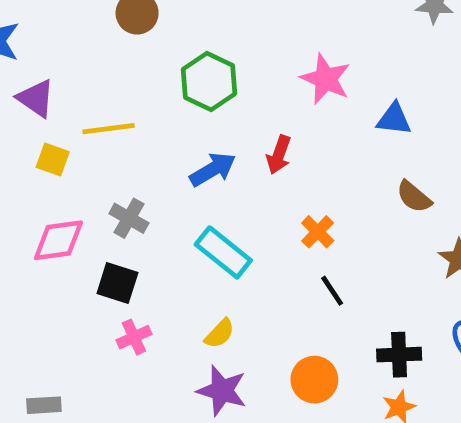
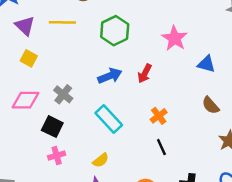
yellow line: (109, 129) -> (62, 22), moved

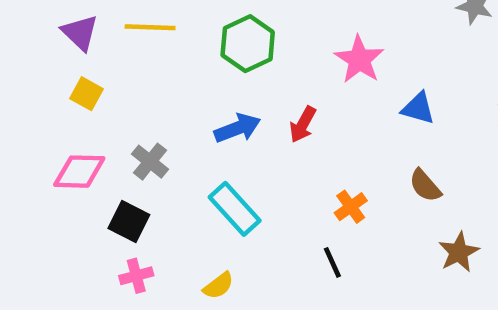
orange cross: (159, 116) -> (351, 207), moved

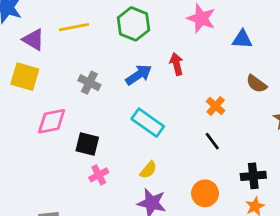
yellow square: (86, 94) -> (25, 77), moved, size x1.5
red arrow: (303, 124) -> (177, 64), turned 150
gray cross: (150, 162) -> (89, 83), moved

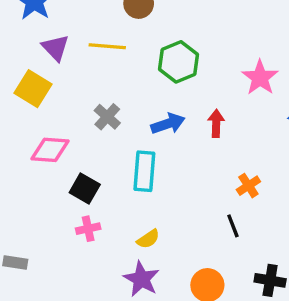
cyan rectangle: (148, 123) -> (144, 171), moved, turned 44

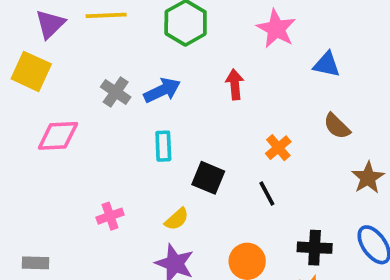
purple triangle: (55, 48) -> (50, 24), turned 36
blue arrow: (168, 124) -> (162, 90), moved
cyan rectangle: (144, 171) -> (163, 146), size x0.7
black square: (85, 189) -> (208, 178), moved

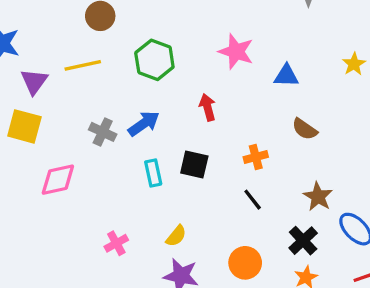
orange cross: (278, 148) -> (256, 157), turned 35
black square: (208, 178) -> (194, 165), moved
brown star: (368, 178) -> (318, 197), moved
black cross: (315, 248) -> (303, 241), turned -36

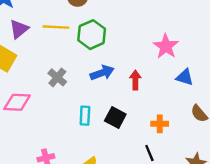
green hexagon: (154, 60) -> (92, 35), moved
blue triangle: (286, 76) -> (185, 77), moved
blue arrow: (144, 124) -> (102, 73), moved

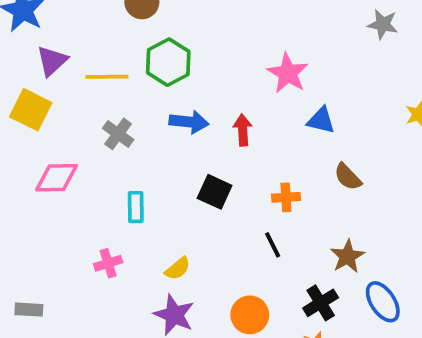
yellow line: (56, 27) -> (107, 77), moved
blue arrow: (102, 73) -> (189, 122), turned 30
cyan rectangle: (85, 116) -> (136, 207), moved

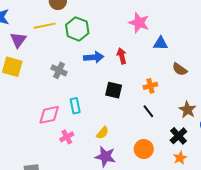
yellow line: (107, 77) -> (45, 26), moved
pink diamond: (57, 178) -> (49, 115), moved

